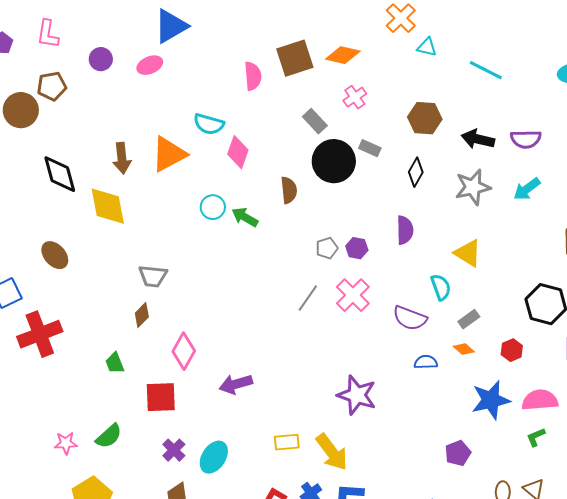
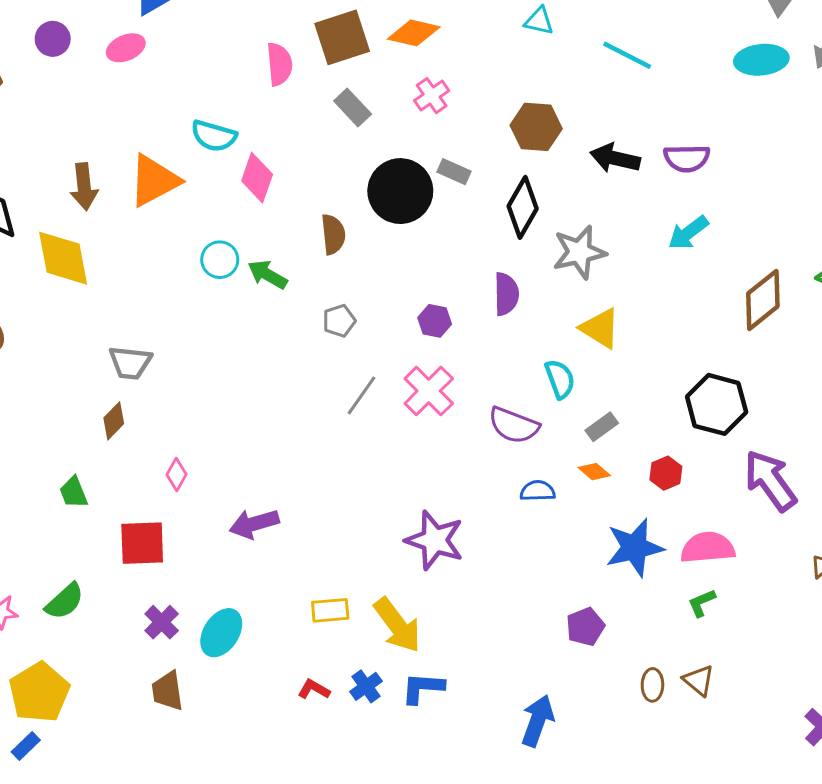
gray rectangle: (315, 121) -> (353, 107), moved
black diamond: (416, 172) -> (523, 207), size x1.4
gray star: (473, 187) -> (579, 252), moved
gray pentagon: (327, 248) -> (339, 321), moved
pink diamond: (184, 351) -> (176, 475), size x0.6

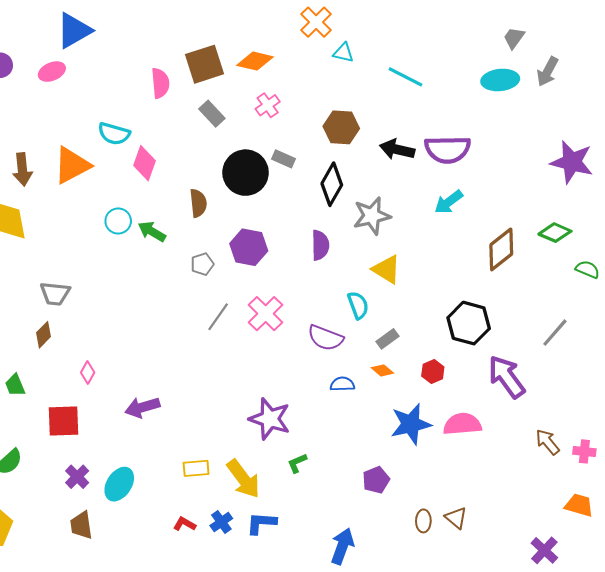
purple semicircle: (687, 158) -> (448, 149), size x1.4
purple hexagon: (435, 321) -> (249, 247), moved, size x1.6
green L-shape: (702, 603) -> (297, 463), moved

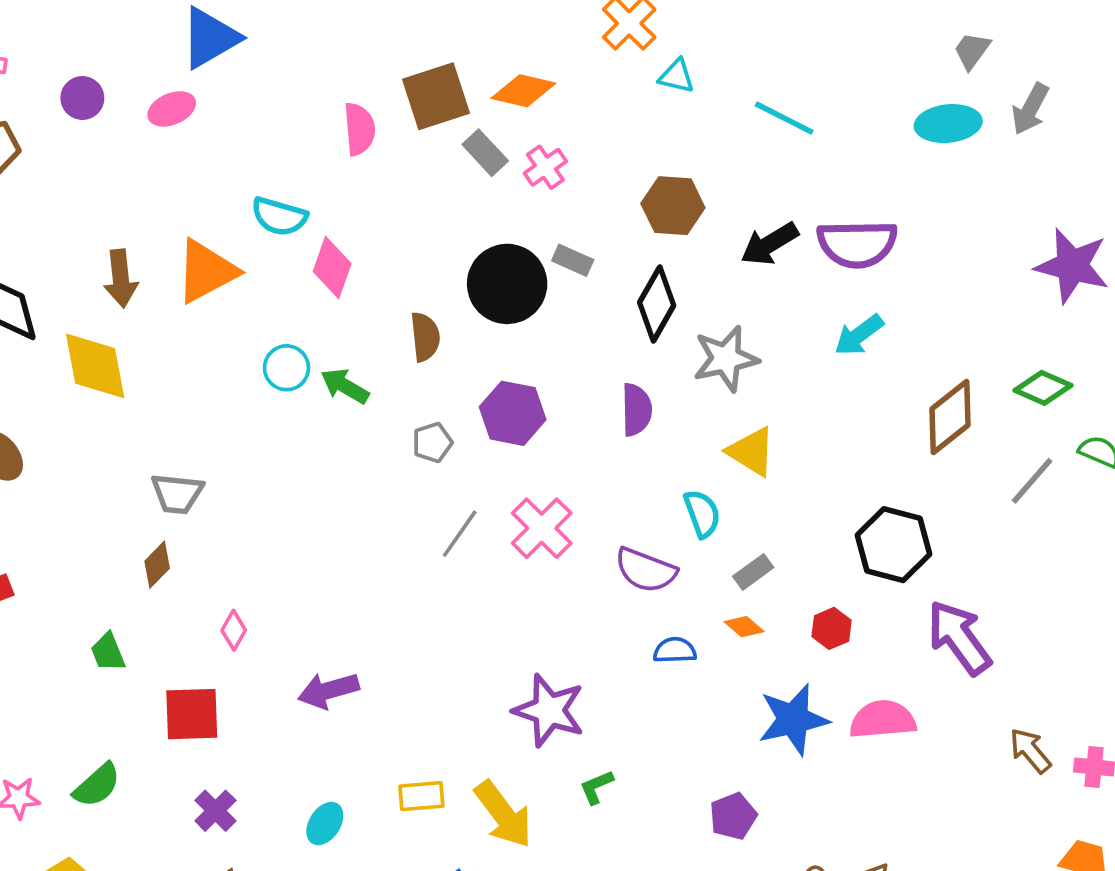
gray rectangle: (212, 114) -> (485, 153), moved
black arrow: (397, 149) -> (770, 244), turned -44
gray line: (555, 333) -> (1032, 481), moved
cyan ellipse: (119, 484) -> (325, 823), moved, size x0.7

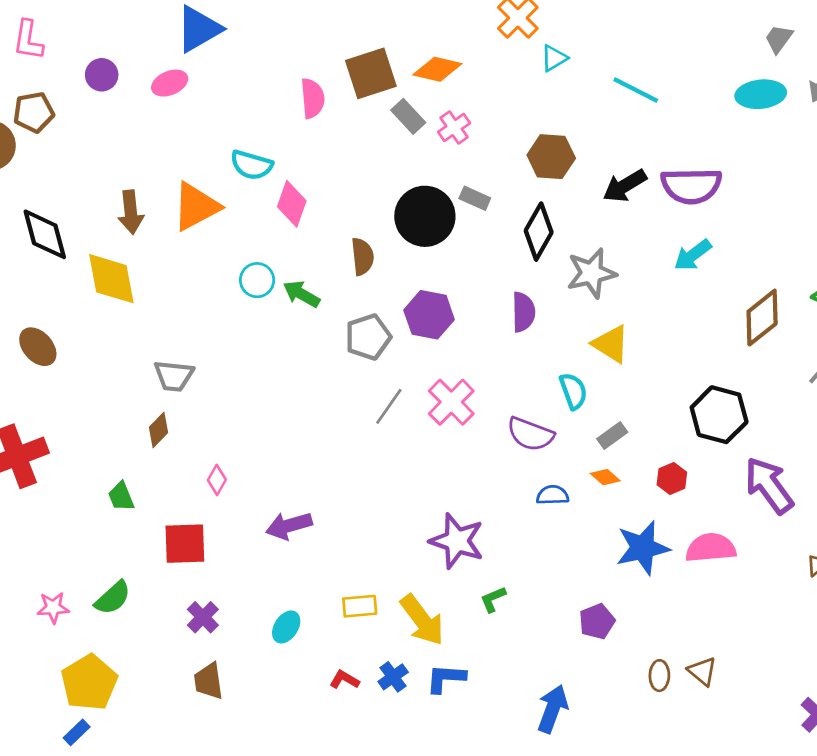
cyan triangle: (677, 76) -> (554, 58), turned -44
gray pentagon: (432, 443) -> (368, 337), size x1.5

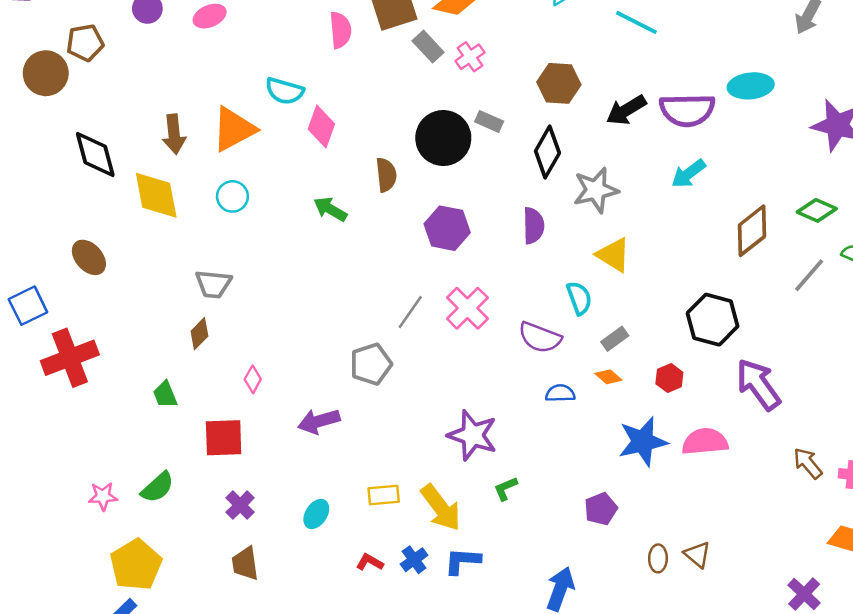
cyan ellipse: (761, 94) -> (751, 86), moved
cyan circle: (257, 280) -> (232, 196), moved
gray pentagon: (368, 337) -> (371, 364), moved

